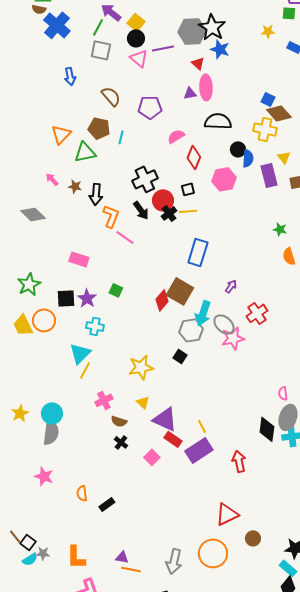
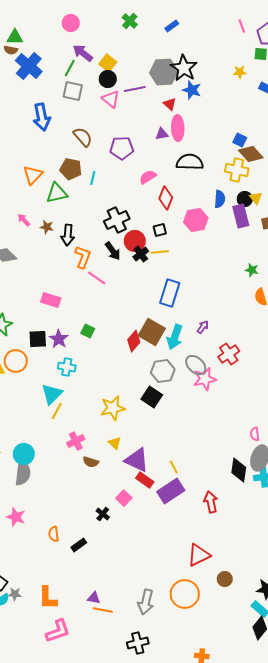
blue arrow: (70, 76) -> (42, 117), size x1.5
black circle: (238, 149) -> (245, 199), moved
cyan arrow: (203, 313) -> (175, 337), moved
black square: (180, 356) -> (152, 397), size x1.5
black cross: (121, 442) -> (103, 514), moved

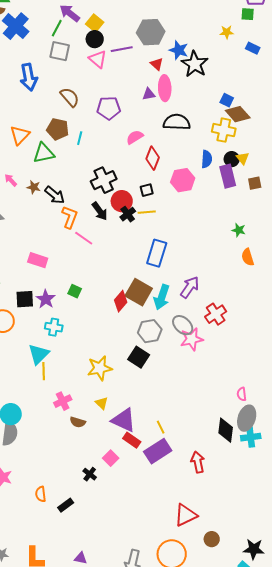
black star: (184, 68) -> (195, 64), moved
black arrow: (68, 235) -> (55, 195), turned -55
purple arrow: (203, 327) -> (190, 287), size x1.6
yellow line: (57, 411) -> (44, 371), turned -30

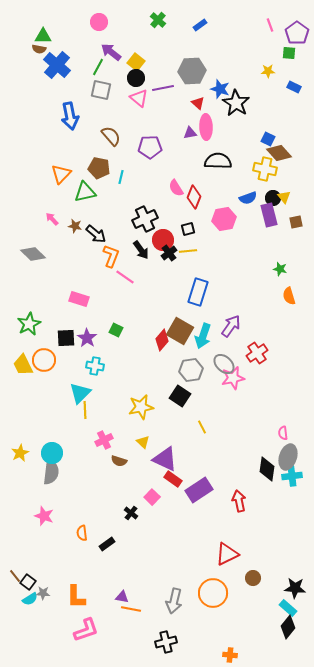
pink semicircle: (135, 137) -> (176, 188), moved, turned -90
blue semicircle: (207, 159) -> (248, 198), turned 66
yellow line: (161, 427) -> (202, 427), moved

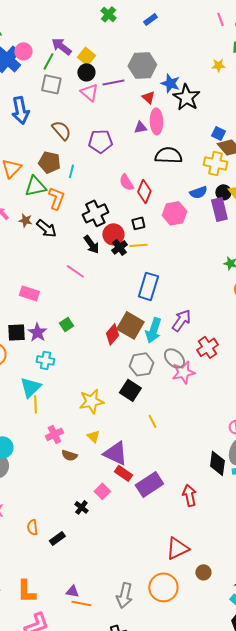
pink circle: (99, 22) -> (23, 51), moved
orange L-shape: (111, 256) -> (56, 198), moved
green square: (116, 330) -> (66, 324), turned 32

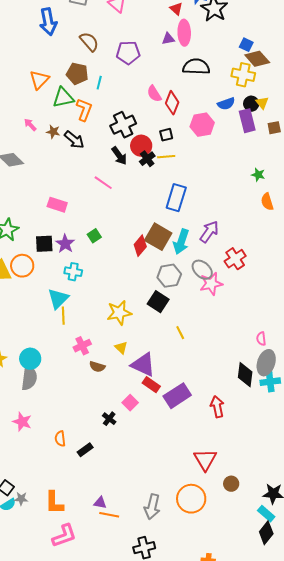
red triangle: (177, 548) -> (205, 460), turned -35

